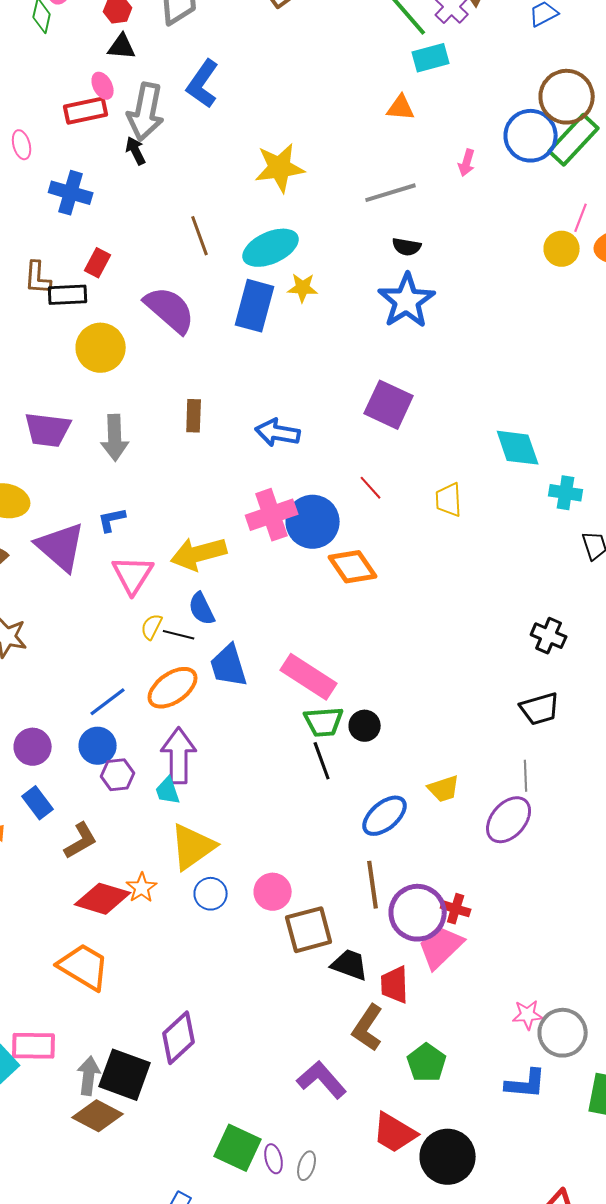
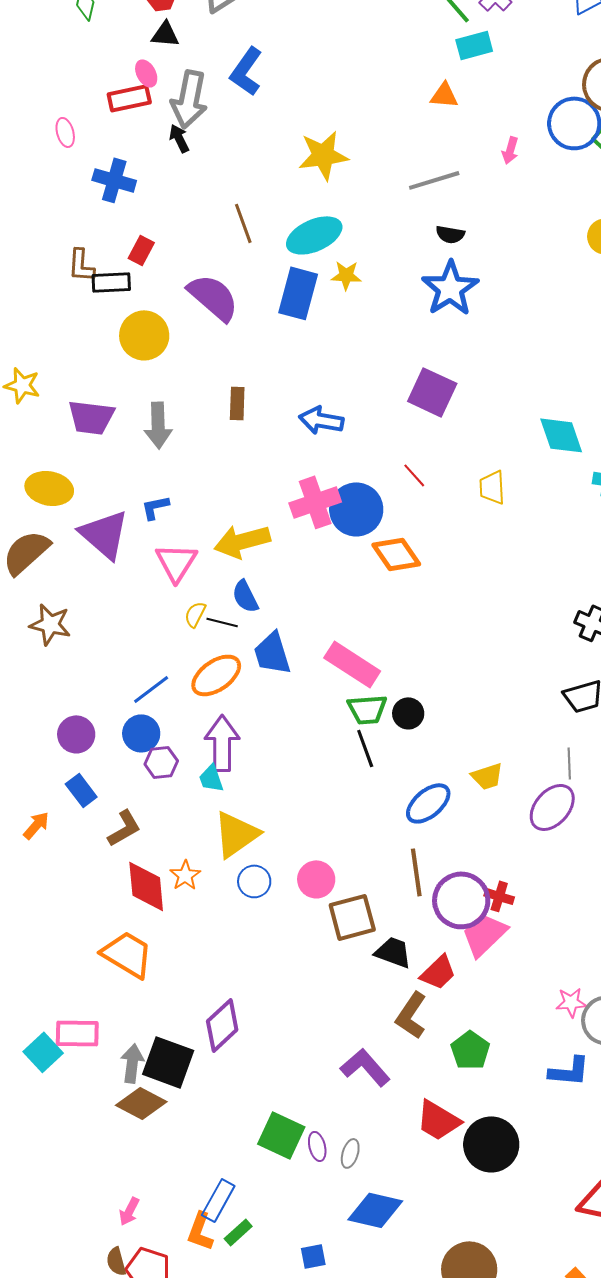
red diamond: (103, 899) -> (146, 886), turned 68
red trapezoid: (395, 985) -> (438, 972), turned -132

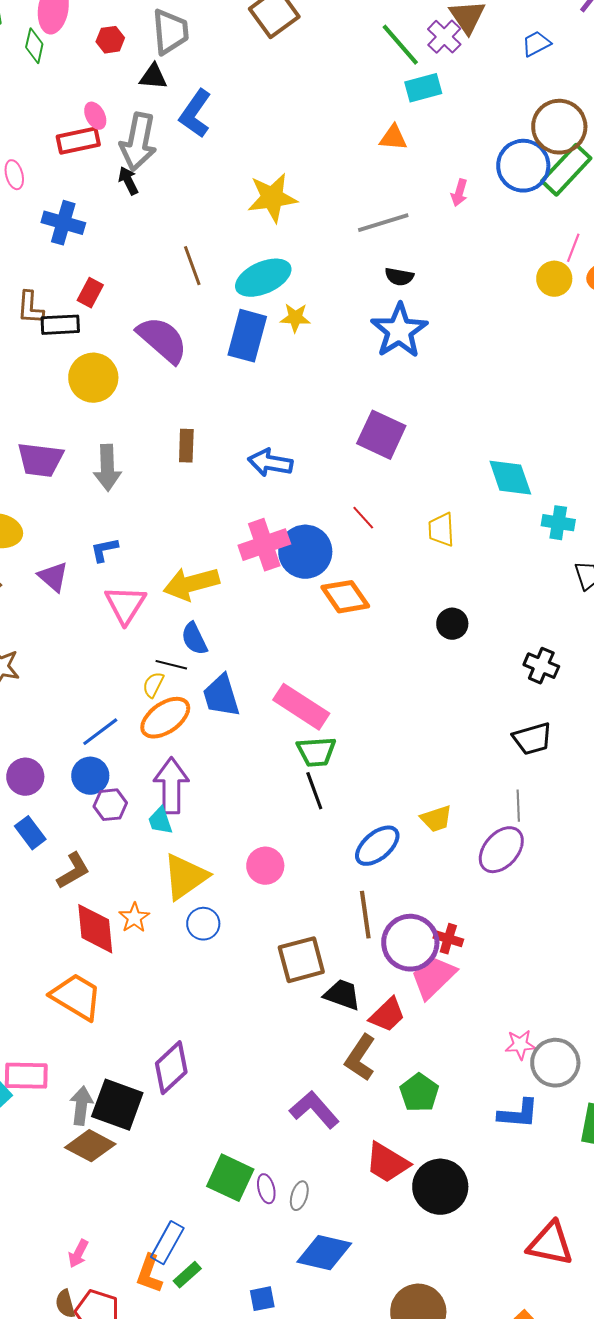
black triangle: (165, 34) -> (153, 77), moved
purple triangle: (104, 534) -> (53, 577), size x0.6
yellow semicircle: (195, 614) -> (153, 685), moved
black circle: (408, 713) -> (452, 624), moved
pink circle: (316, 879) -> (265, 866), moved

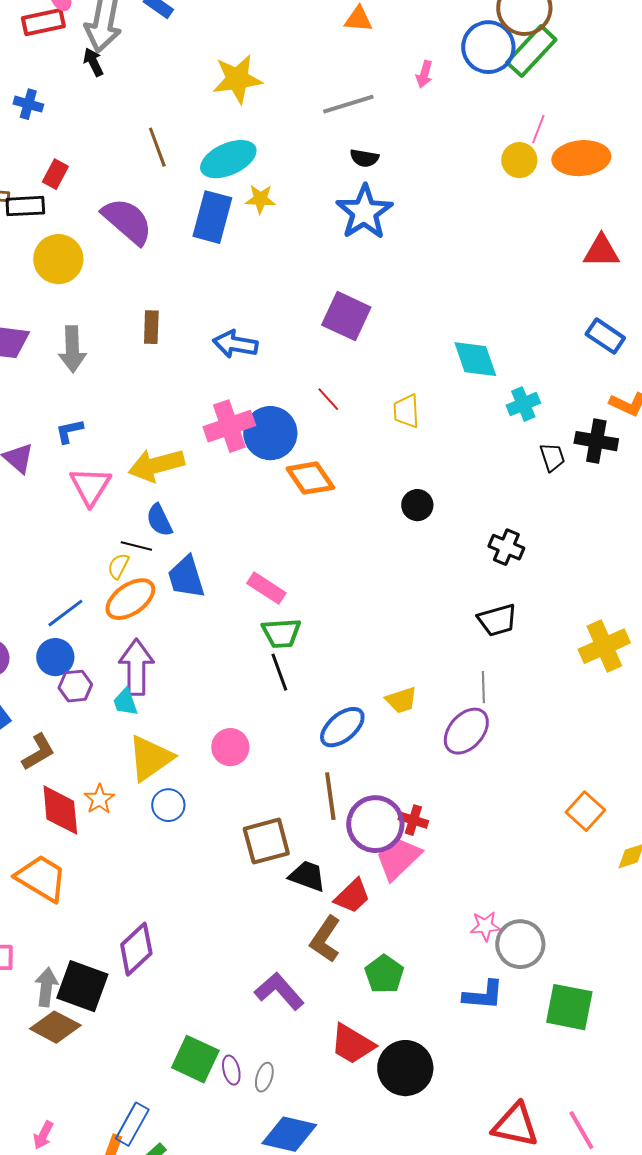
blue cross: (63, 223) -> (28, 104), size x0.7
cyan cross: (558, 523) -> (523, 404), turned -32
pink rectangle: (301, 707) -> (266, 588), size x0.7

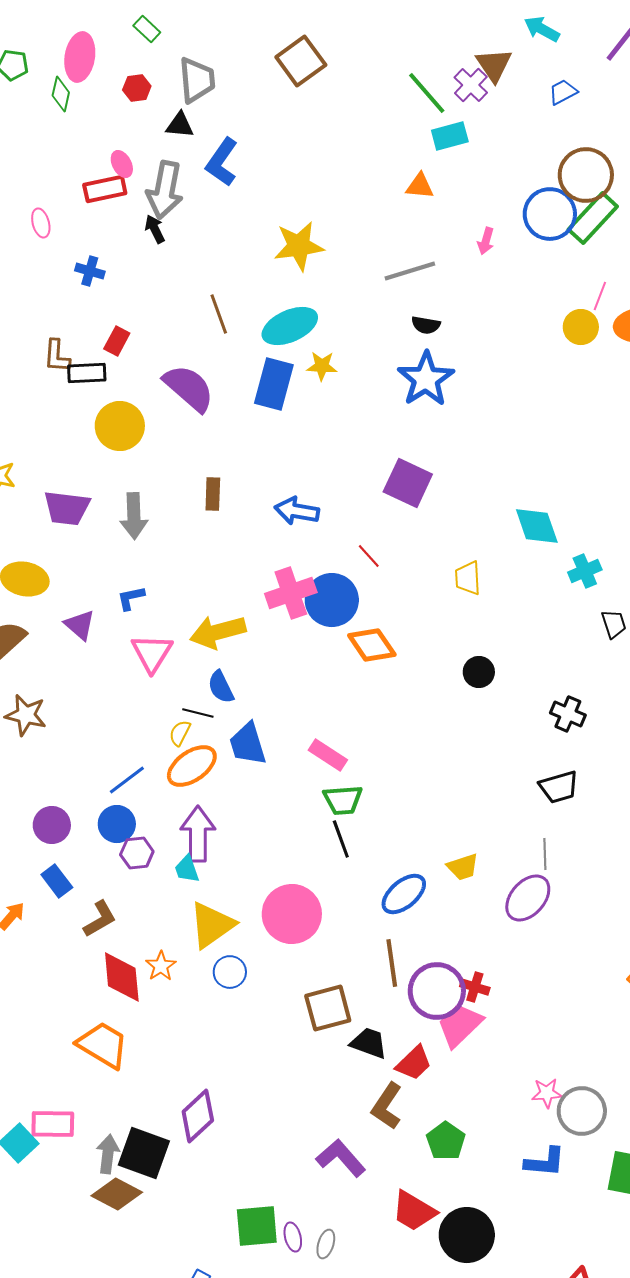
red line: (328, 399) -> (369, 556), moved
pink circle: (230, 747) -> (292, 914), size x1.6
green square: (195, 1059) -> (257, 1226), turned -30

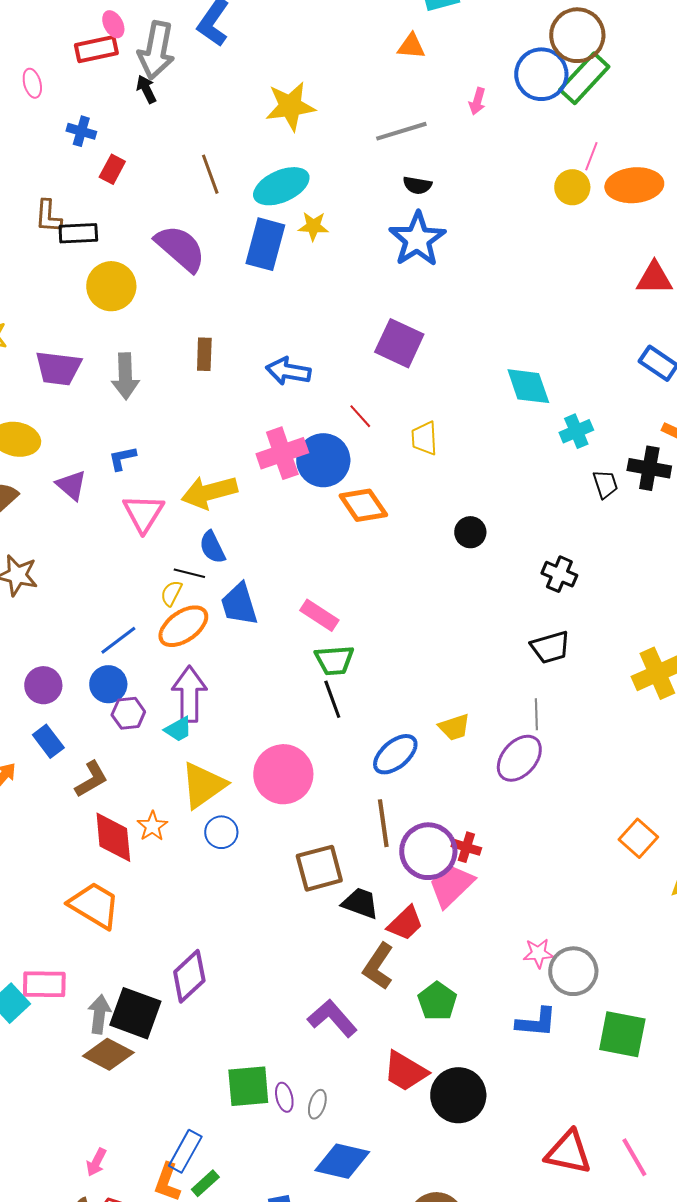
red rectangle: (117, 341) -> (112, 169), moved
yellow trapezoid: (468, 578) -> (424, 438), moved
cyan trapezoid: (187, 869) -> (178, 729), turned -100

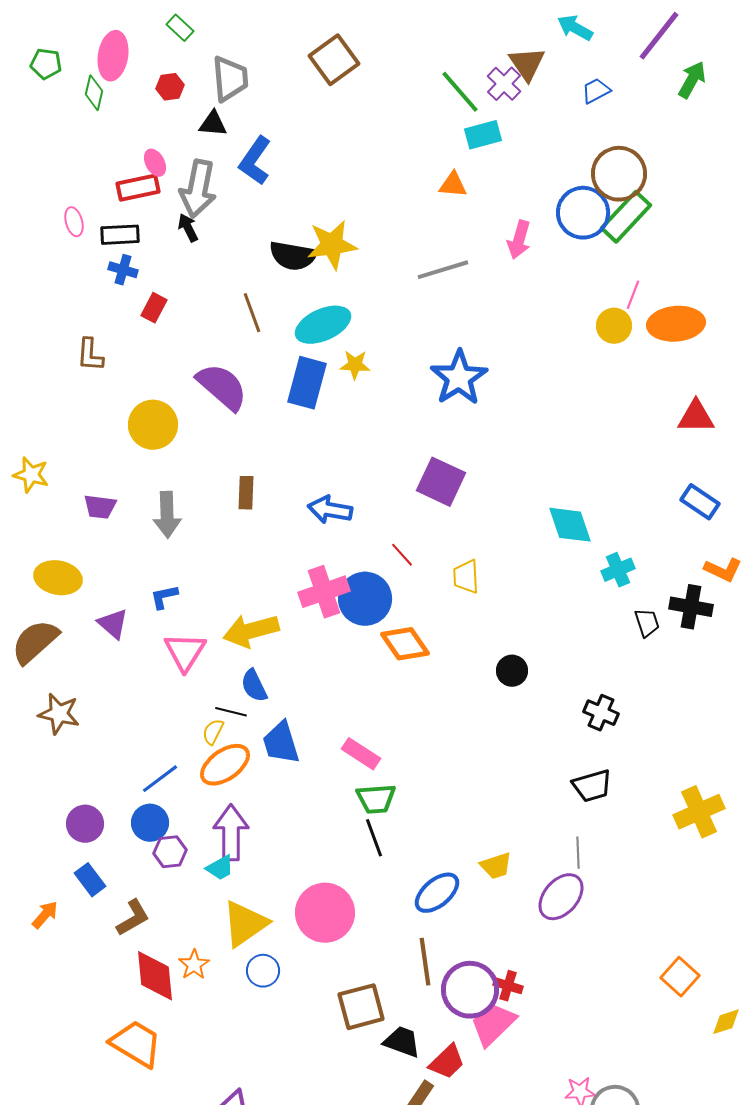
pink arrow: (477, 101) -> (519, 240), size x1.4
black semicircle: (417, 185) -> (293, 256), moved, size x1.6
black rectangle: (78, 233) -> (120, 235), moved
purple trapezoid: (58, 368) -> (100, 507), size x0.7

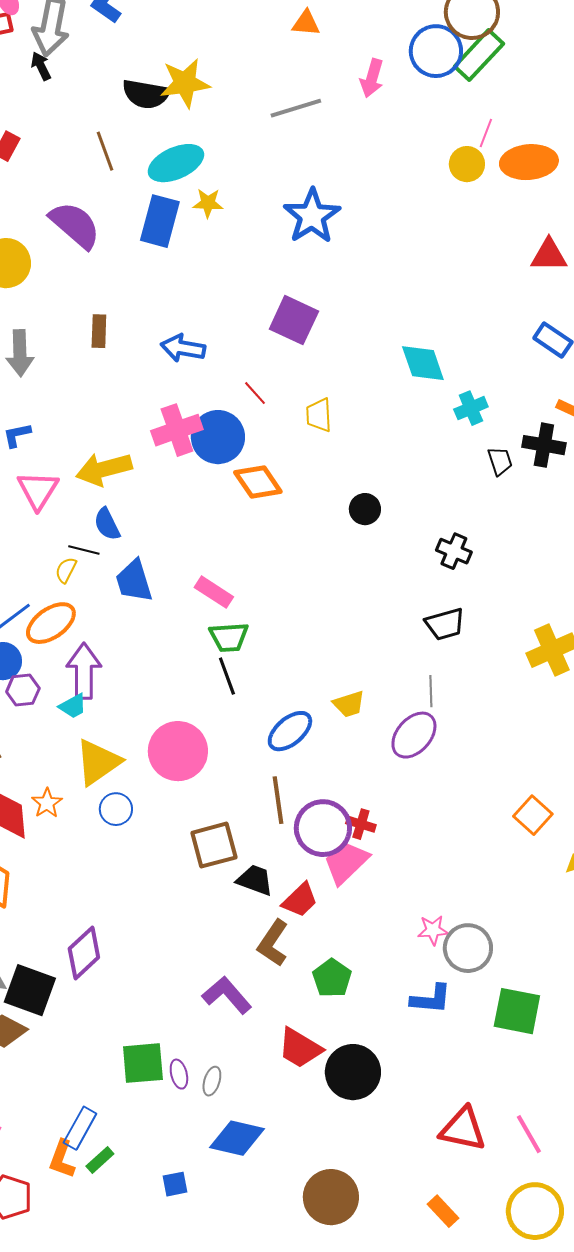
orange ellipse: (225, 765) -> (51, 623), moved

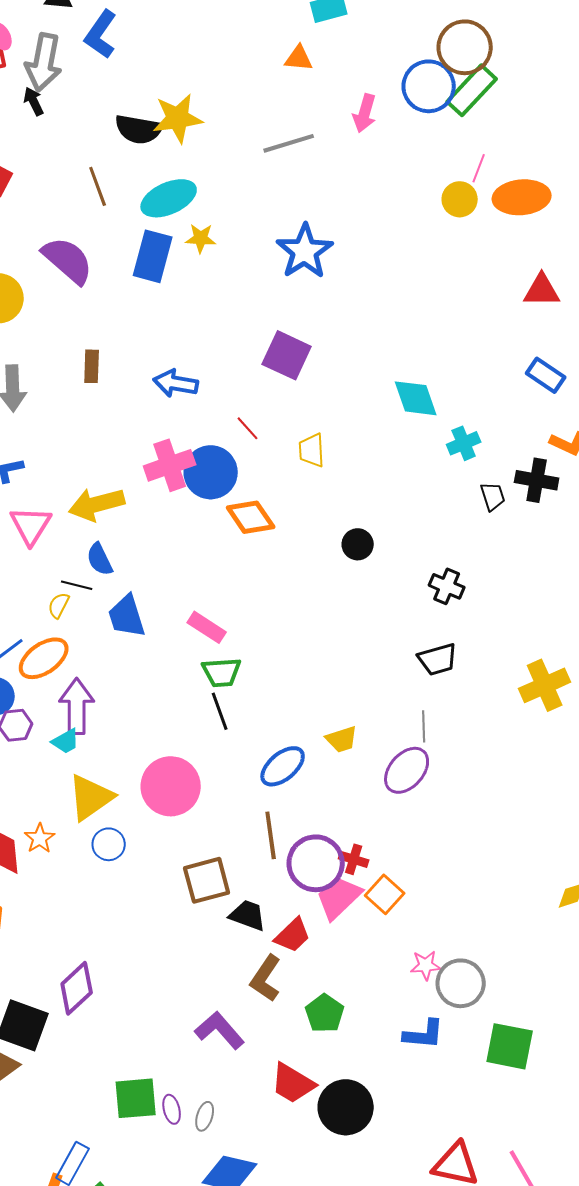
orange square: (533, 815) -> (385, 894), moved

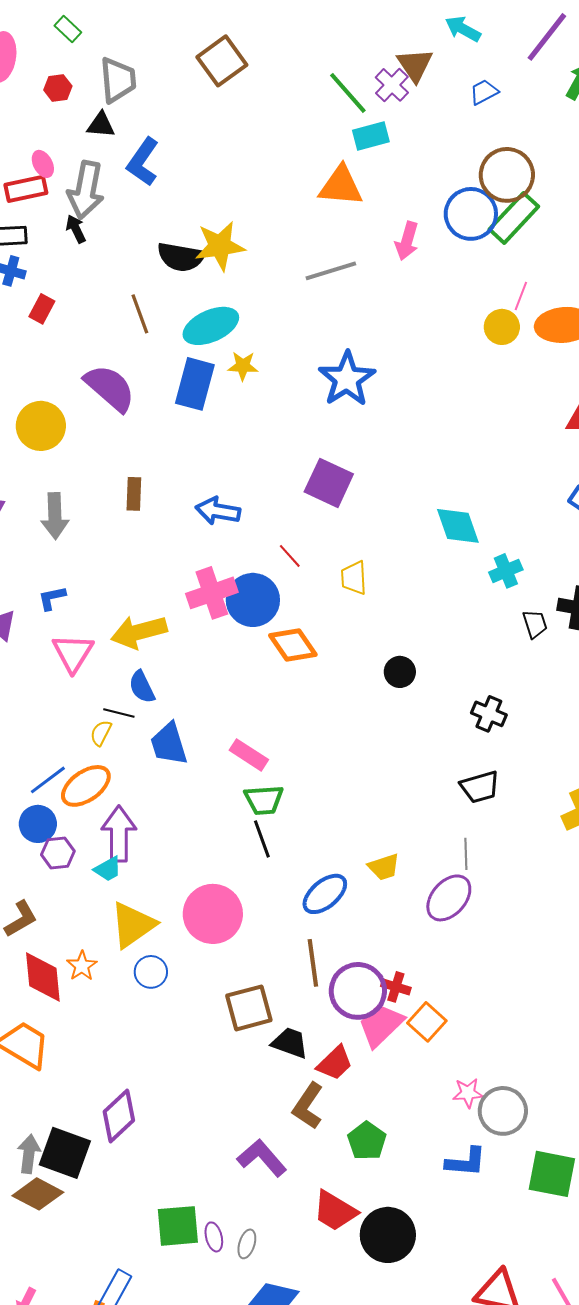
orange triangle: (299, 58) -> (341, 186), size x1.6

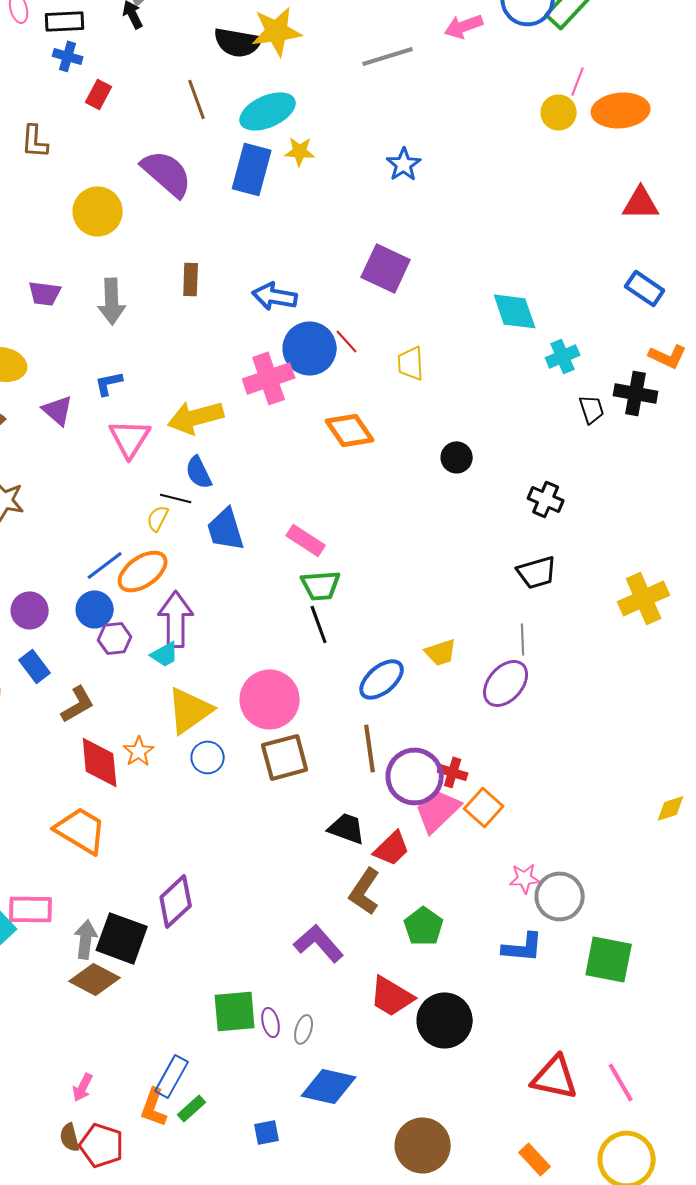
pink arrow: (407, 241) -> (464, 26), turned 54
blue star: (347, 379) -> (404, 164), size x0.6
blue circle: (253, 600) -> (310, 348), moved
brown square: (249, 1008) -> (285, 757), moved

